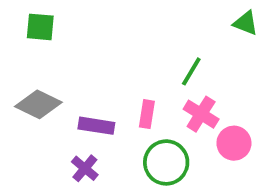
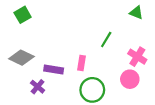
green square: (40, 27) -> (23, 15), turned -35
pink cross: (201, 114) -> (137, 57), moved
purple cross: (85, 168) -> (38, 87), moved

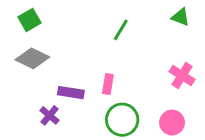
green line: (106, 39) -> (121, 30), moved
gray diamond: (21, 58) -> (32, 58), moved
pink circle: (130, 79) -> (172, 123), moved

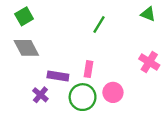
gray diamond: (32, 58) -> (26, 48), turned 36
green circle: (122, 120) -> (83, 97), moved
pink circle: (172, 123) -> (113, 92), moved

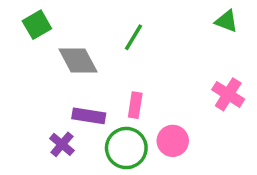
green line: (99, 25) -> (133, 37), moved
gray diamond: (26, 48) -> (78, 60), moved

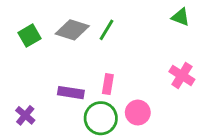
green square: (37, 25) -> (30, 36), moved
gray diamond: (78, 60) -> (72, 30), moved, turned -44
purple cross: (62, 144) -> (25, 115), moved

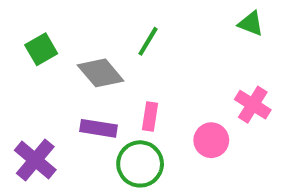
gray diamond: (72, 30) -> (101, 73), moved, turned 32
pink circle: (138, 113) -> (211, 140), moved
purple cross: (25, 115) -> (35, 160), size x1.5

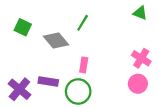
green square: (41, 49) -> (23, 27), turned -35
purple rectangle: (99, 128) -> (48, 82), moved
pink circle: (211, 140) -> (138, 84), moved

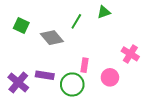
green triangle: (140, 13) -> (104, 12), moved, turned -40
pink rectangle: (84, 65) -> (84, 65), moved
pink circle: (138, 84) -> (110, 77), moved

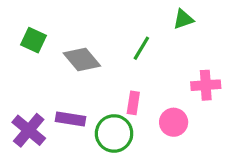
green triangle: (104, 12) -> (183, 19), moved
green line: (76, 21) -> (141, 48), moved
pink cross: (130, 54) -> (206, 85), turned -36

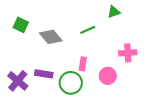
green line: (141, 48) -> (88, 30), turned 35

